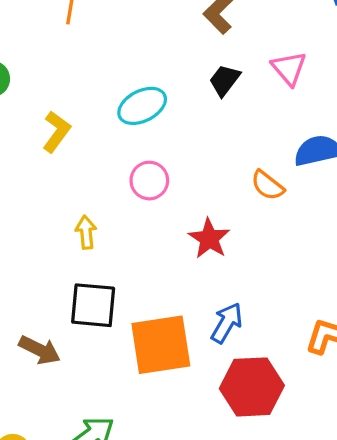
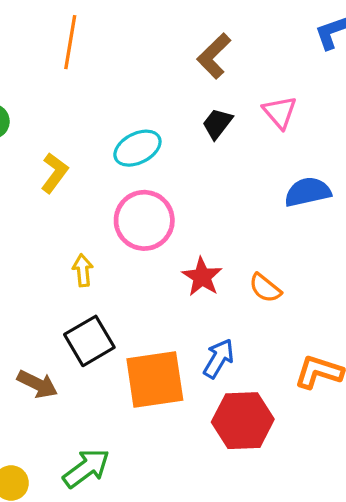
pink circle: (149, 181) -> (144, 220), size x1.6
orange semicircle: (267, 185) -> (265, 288), moved
black square: (93, 305) -> (89, 341), turned -36

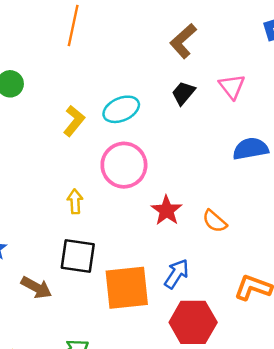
yellow L-shape: (54, 173) -> (74, 121), moved
black square: (89, 341) -> (78, 256), turned 36

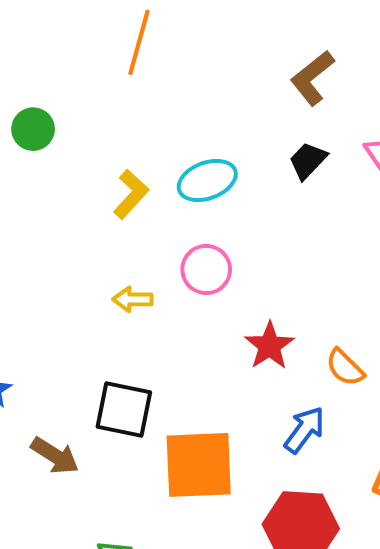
pink circle: (124, 165) -> (206, 269), size x0.7
yellow arrow: (75, 201) -> (133, 299), moved, turned -90
blue arrow: (177, 274) -> (304, 430), moved

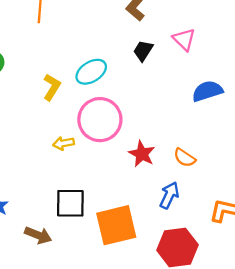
pink circle: (206, 269) -> (100, 120), size x1.6

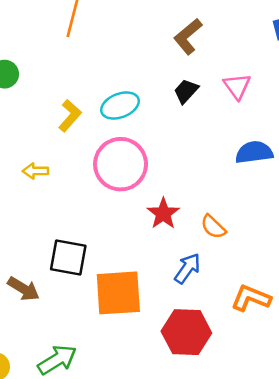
yellow arrow: (64, 143) -> (35, 171), moved

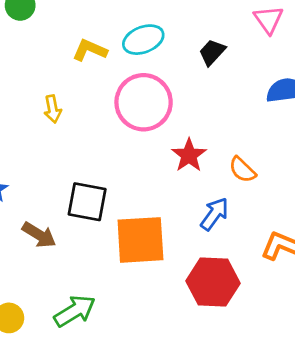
black trapezoid: (186, 91) -> (212, 52), moved
yellow L-shape: (70, 116) -> (90, 50), turned -108
yellow arrow: (35, 171) -> (53, 109), turned -100

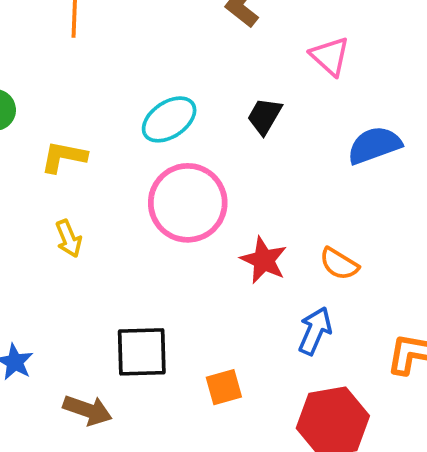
yellow L-shape: (90, 50) -> (64, 157), moved
orange square: (140, 240) -> (224, 387), size x0.5

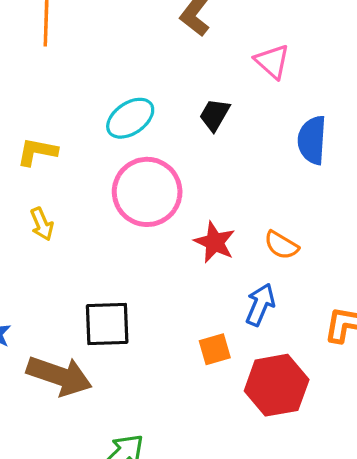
blue semicircle: (374, 145) -> (312, 140), turned -66
orange square: (224, 387) -> (215, 349), moved
brown arrow: (87, 410) -> (59, 376), size x1.5

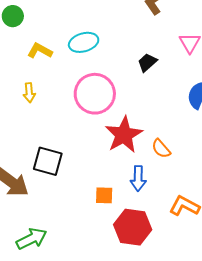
cyan ellipse: (130, 118) -> (84, 42), moved
red star: (215, 242) -> (124, 135), size x1.5
blue arrow: (260, 305) -> (138, 178), turned 140

